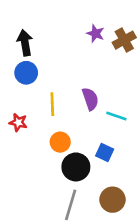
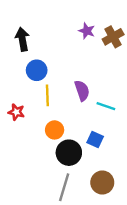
blue circle: (26, 73) -> (37, 70), moved

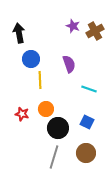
purple semicircle: (82, 91) -> (69, 64), moved
red star: (16, 112) -> (22, 114), moved
blue square: (95, 140) -> (87, 122), moved

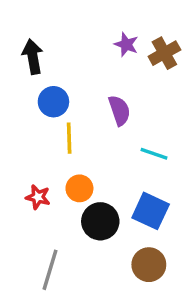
blue square: (87, 122) -> (151, 211), size x1.5
gray line: (54, 157) -> (50, 270), moved

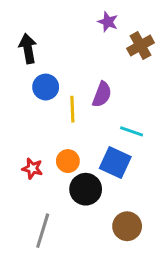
purple star: (126, 44) -> (108, 22), moved
purple semicircle: (119, 110) -> (102, 94), turned 40
yellow line: (69, 138) -> (72, 109), moved
blue square: (151, 211) -> (115, 163), moved

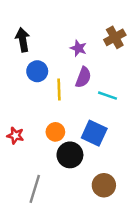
purple star: (108, 22) -> (78, 48), moved
cyan line: (132, 131) -> (108, 96), moved
red star: (32, 168) -> (15, 136), moved

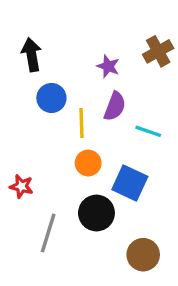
orange circle: (55, 132) -> (88, 163), moved
gray line: (35, 189) -> (48, 233), moved

